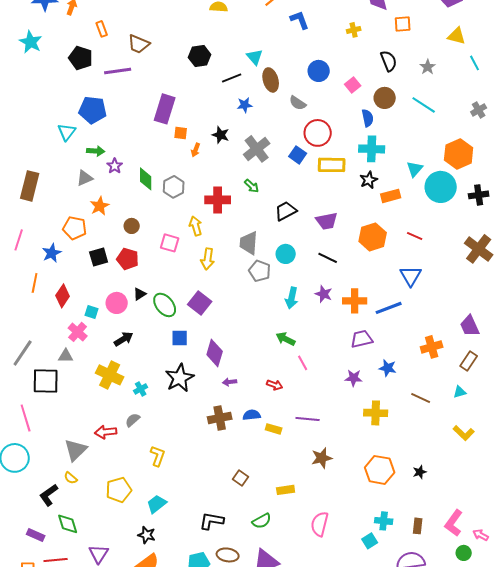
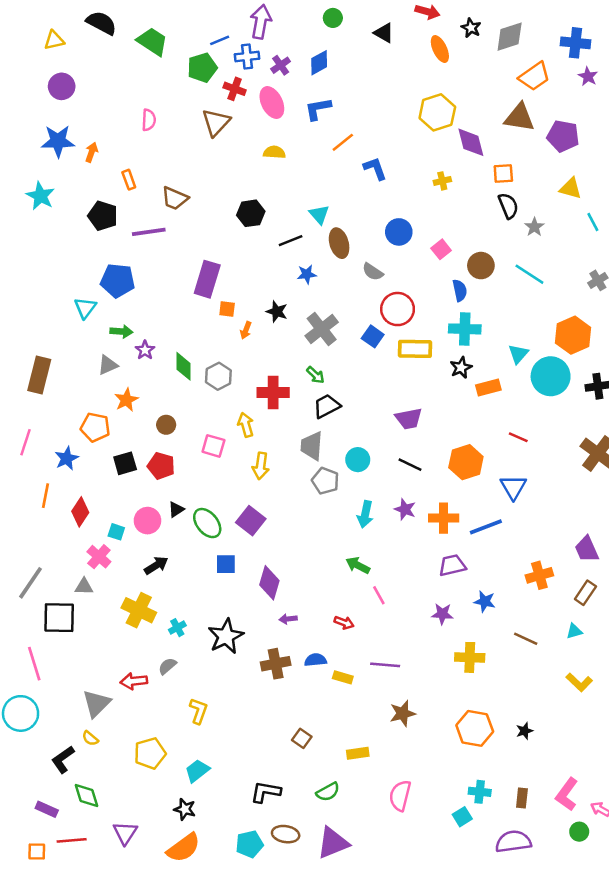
black semicircle: (389, 61) -> (508, 206), moved
black trapezoid: (286, 211) -> (327, 406), moved
orange hexagon: (373, 237) -> (466, 462), moved
black star: (180, 378) -> (226, 636), moved

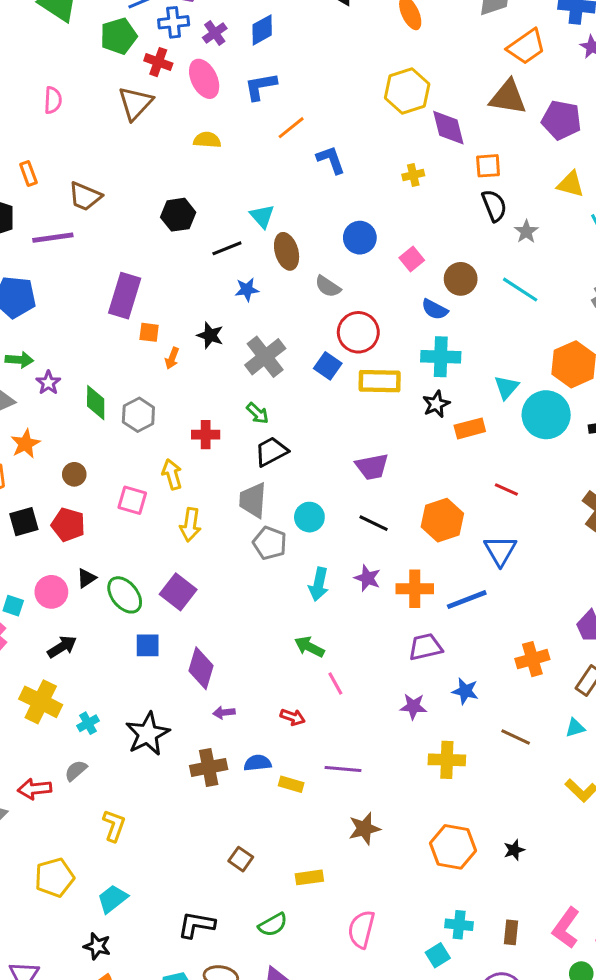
blue semicircle: (460, 290) -> (435, 309), turned 130
red cross: (273, 392) -> (206, 435), size x0.7

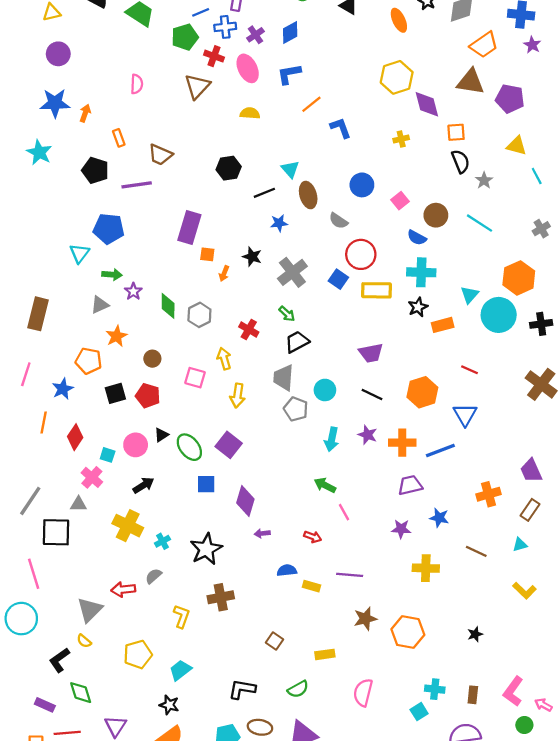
red cross: (206, 435) -> (249, 329), turned 30
brown cross: (209, 767) -> (221, 597), moved
orange hexagon: (453, 847) -> (408, 632), moved

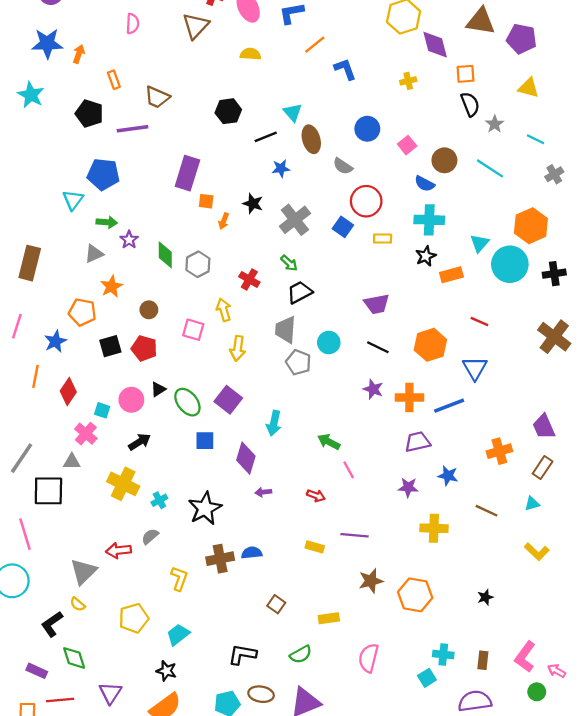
cyan line: (537, 176) -> (536, 139), moved, turned -36
yellow rectangle: (376, 290) -> (383, 239), size x0.6
cyan arrow: (332, 439) -> (274, 423), moved
blue semicircle: (287, 570) -> (252, 553), moved

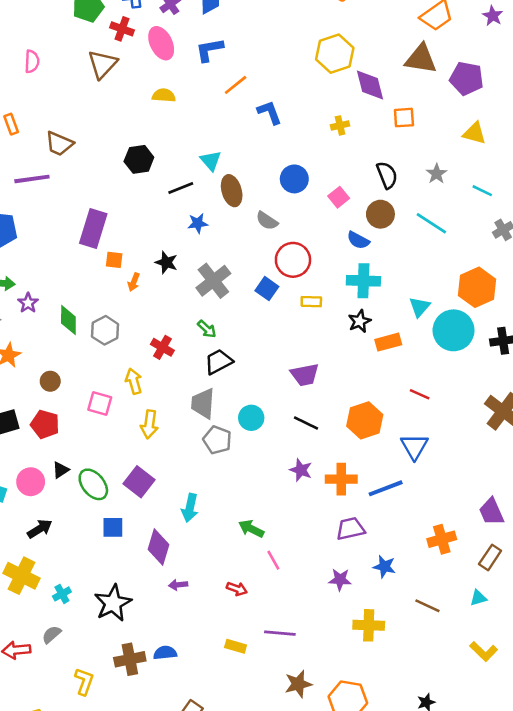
black semicircle: (470, 104) -> (387, 175), moved

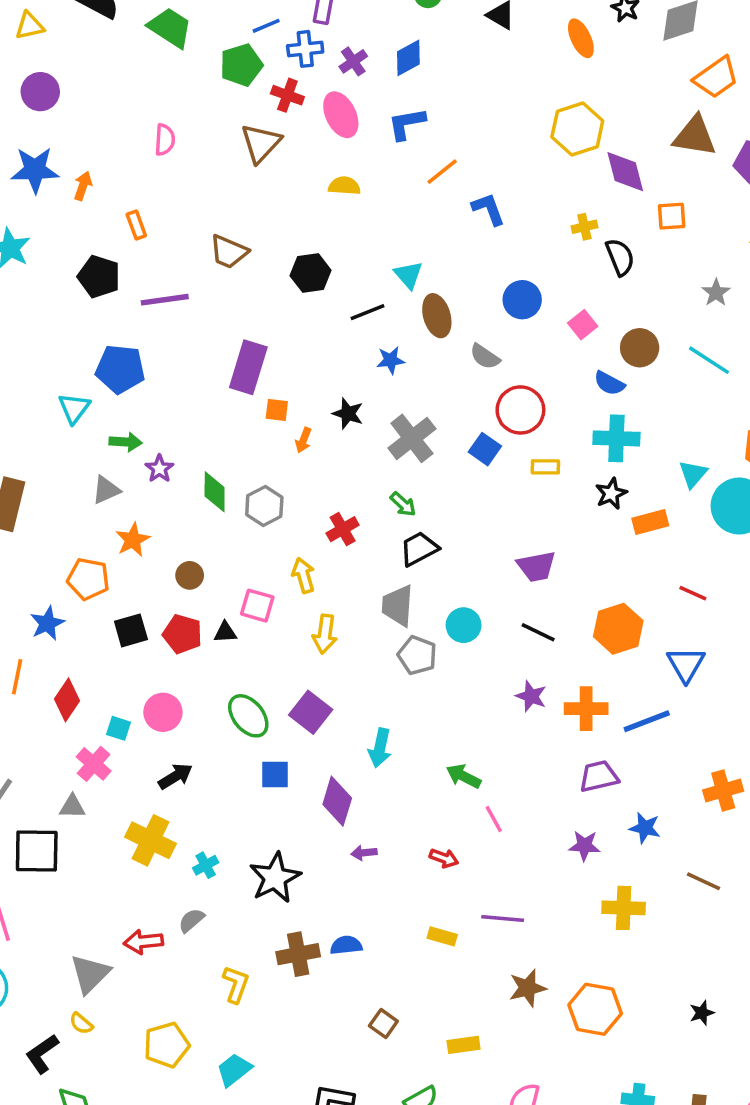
brown trapezoid: (59, 144) -> (229, 252), moved
black semicircle: (387, 175) -> (620, 257), moved
red cross: (162, 347) -> (343, 529), turned 30
black triangle: (61, 470) -> (225, 632), moved, turned 30

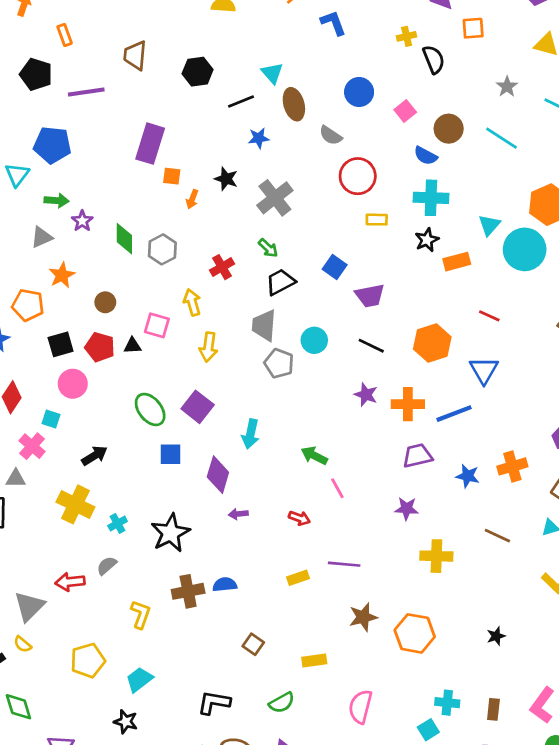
brown trapezoid: (229, 252) -> (135, 55), turned 72
blue square: (485, 449) -> (335, 267), moved
pink circle: (163, 712) -> (73, 384), moved
blue star: (645, 828) -> (468, 476), moved
yellow rectangle: (442, 936) -> (298, 578), turned -35

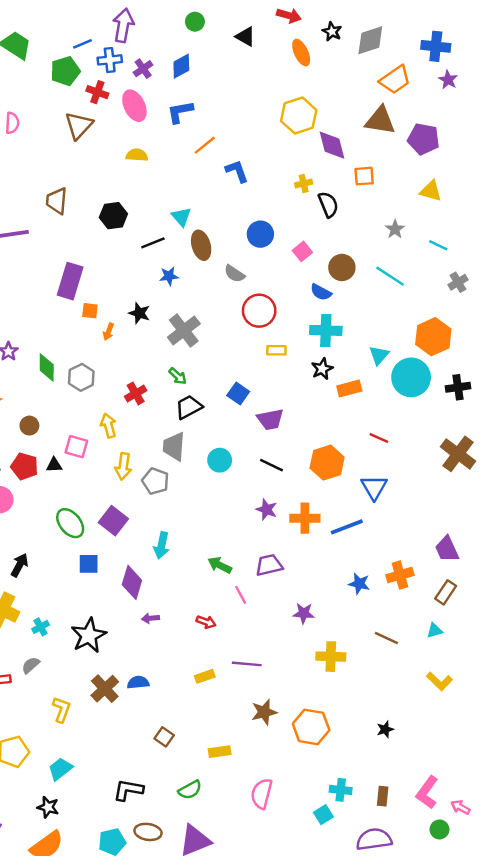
gray pentagon: (279, 363) -> (155, 481), moved
black arrow: (94, 456) -> (20, 565), turned -30
purple trapezoid: (417, 456) -> (269, 565), moved
brown cross: (188, 591) -> (105, 689), turned -32

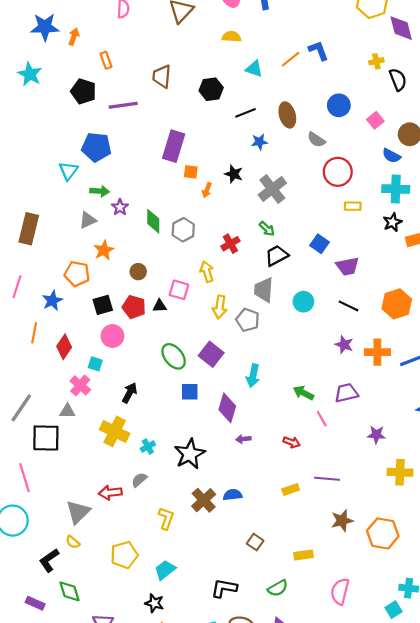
orange line: (205, 145) -> (291, 59), moved
cyan triangle: (181, 217) -> (254, 69), moved, turned -30

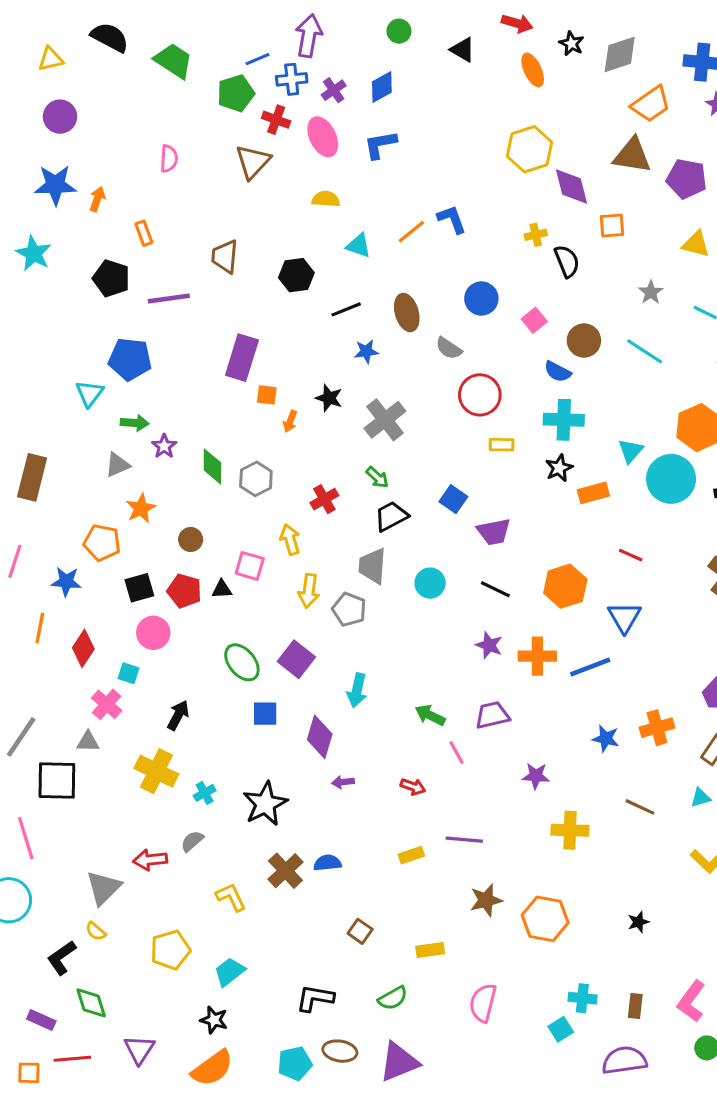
blue star: (52, 301) -> (66, 581), turned 30
yellow L-shape: (166, 518) -> (231, 897), turned -45

